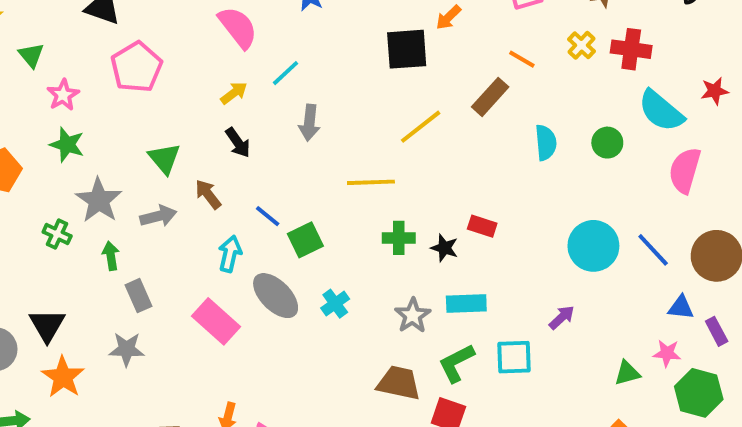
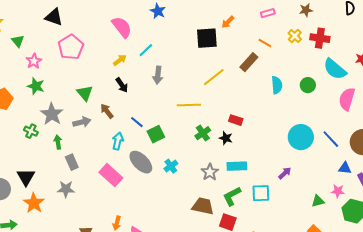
red rectangle: (482, 226) -> (236, 120), moved
green cross: (399, 238) -> (203, 133), turned -35

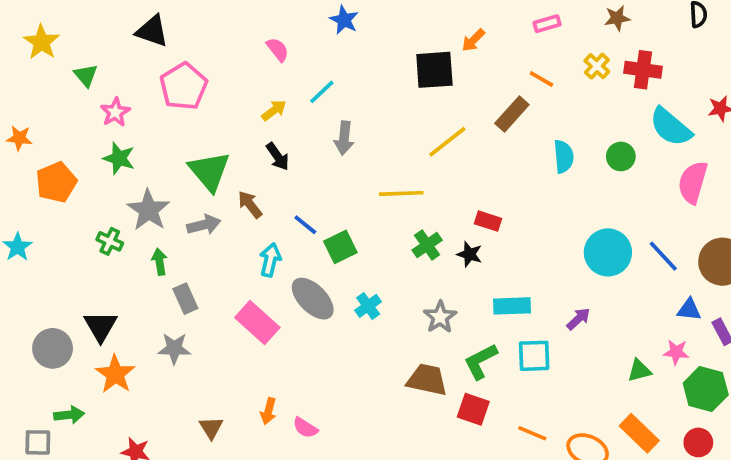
pink semicircle: (122, 27) -> (278, 49), size x0.6
green triangle: (85, 93) -> (209, 171), size x1.4
cyan rectangle: (237, 166) -> (512, 306), moved

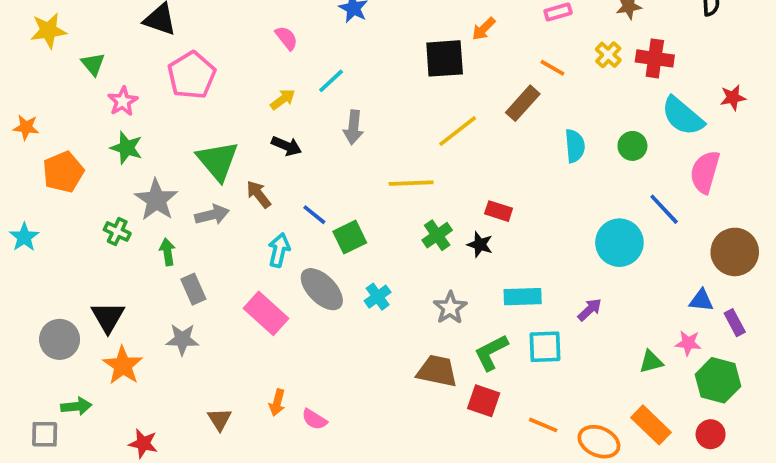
yellow star: (41, 42) -> (48, 31), turned 30
black arrow: (278, 156) -> (286, 146), turned -32
blue line: (663, 256) -> (664, 209), moved

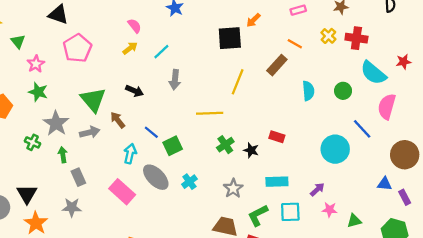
yellow arrow: (283, 99) -> (130, 48), moved
yellow line: (458, 131) -> (238, 82), turned -30
red rectangle: (499, 211) -> (277, 137), moved
pink star: (688, 343) -> (330, 210), moved

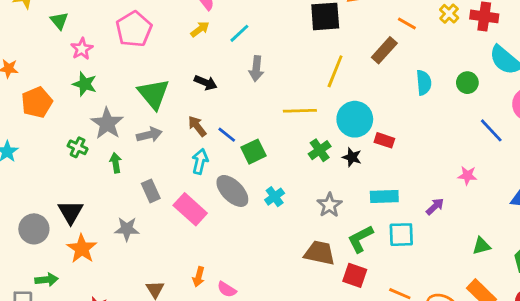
brown arrow: (118, 120) -> (197, 126), moved
cyan circle: (335, 149) -> (355, 119), moved
gray rectangle: (78, 177) -> (151, 191), moved
pink star: (330, 210) -> (467, 175), moved

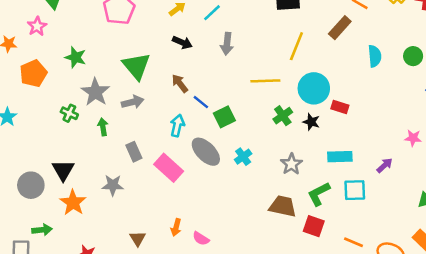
pink star: (82, 49) -> (37, 26), moved
black arrow: (206, 83) -> (182, 42), moved
brown arrow: (197, 126) -> (180, 83), moved

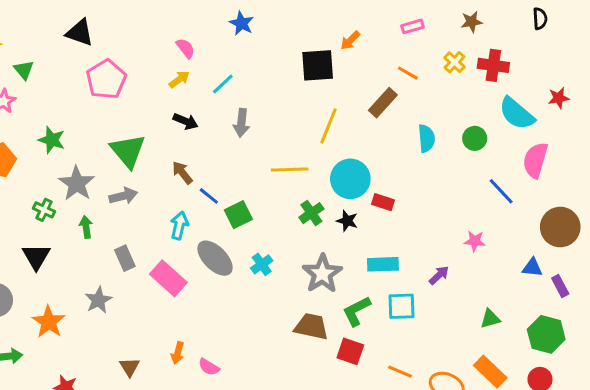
gray star: (291, 164) -> (322, 274), size x1.4
black triangle: (63, 170) -> (36, 257), moved
gray star: (113, 185) -> (98, 300), turned -30

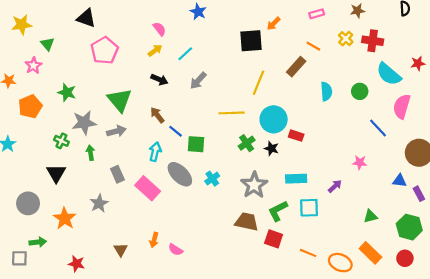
gray arrow: (241, 123) -> (198, 81), turned 36
gray star: (77, 183) -> (84, 123), turned 30
green square: (238, 215) -> (196, 144), turned 30

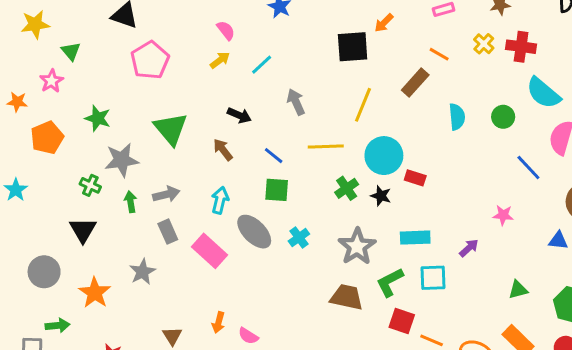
black arrow: (159, 80) -> (239, 115), moved
gray arrow: (198, 81) -> (296, 102), moved, turned 114
gray arrow: (116, 131) -> (166, 194), moved
blue line: (176, 131) -> (274, 156), moved
red square: (274, 239) -> (402, 321), moved

